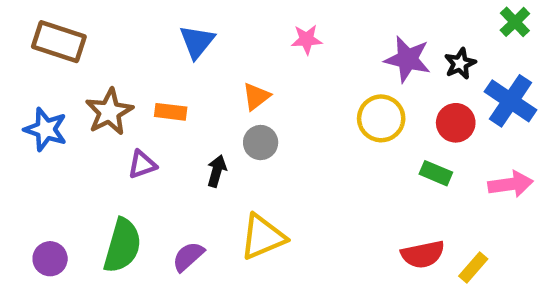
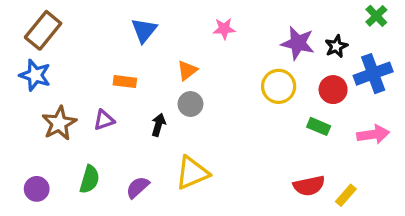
brown rectangle: (59, 42) -> (43, 30), turned -69
blue cross: (511, 101) -> (373, 74), turned 36
brown star: (109, 112) -> (59, 123), moved
blue star: (46, 129) -> (35, 75), moved
green semicircle: (122, 246) -> (90, 179), size x0.7

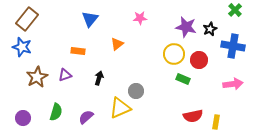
blue cross: (373, 74) -> (233, 46), turned 30
red circle: (333, 90) -> (199, 60), moved
gray circle: (190, 104) -> (136, 91), moved
green rectangle: (319, 126) -> (183, 79), moved
yellow rectangle: (346, 195) -> (216, 122), turned -32

